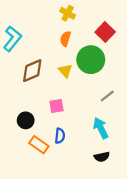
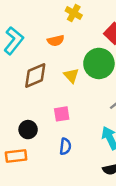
orange semicircle: (65, 39) -> (56, 41), moved, turned -120
orange rectangle: (39, 145) -> (16, 156), moved, turned -42

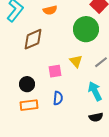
yellow triangle: (71, 75) -> (76, 61), moved
orange rectangle: (16, 156) -> (29, 105), moved

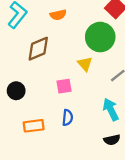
yellow triangle: (76, 61) -> (85, 64), moved
black circle: (27, 84) -> (16, 91), moved

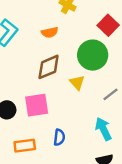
brown diamond: (38, 49) -> (49, 67), moved
pink square: (64, 86) -> (37, 105), moved, size x1.5

